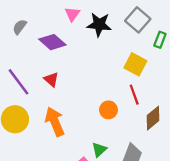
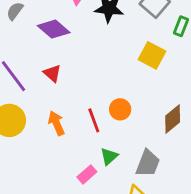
red line: (134, 95) -> (94, 120), moved
orange arrow: (55, 122) -> (56, 123), size x0.7

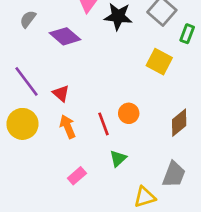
red triangle: (52, 73) -> (61, 93), moved
gray trapezoid: (148, 163) -> (174, 174), moved
pink rectangle: (87, 174) -> (77, 176), moved

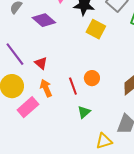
yellow square: (159, 62) -> (96, 29), moved
pink rectangle: (77, 176) -> (28, 107), moved, size x1.5

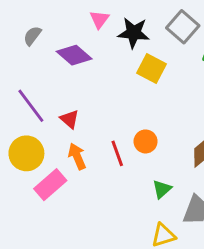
green triangle: (84, 112) -> (162, 189), moved

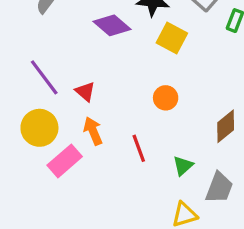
purple diamond: (74, 55) -> (112, 25), moved
orange circle: (146, 141) -> (166, 98), moved
red line: (117, 153) -> (139, 148), moved

